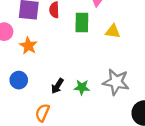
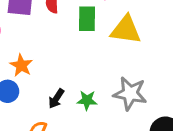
yellow triangle: (113, 31) -> (126, 30), size x1.6
orange star: (28, 46) -> (21, 65), moved

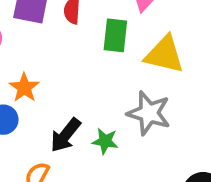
gray star: (130, 93) -> (149, 113), moved
black arrow: (56, 99) -> (66, 135), size x1.4

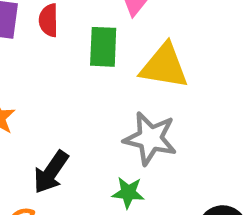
green star: (105, 141) -> (128, 193), moved

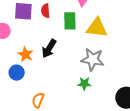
black arrow: (51, 172) -> (49, 49), moved

